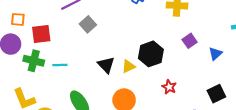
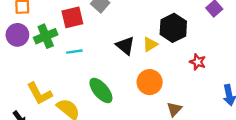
red square: (41, 34) -> (72, 17), moved
green cross: (34, 61) -> (46, 36), moved, turned -30

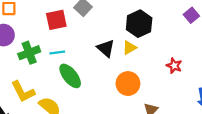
black hexagon: (173, 28) -> (139, 24), moved
green cross: (46, 36) -> (29, 53), moved
green ellipse: (101, 90) -> (70, 76), moved

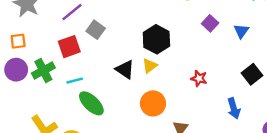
green cross: (29, 53) -> (43, 71), moved

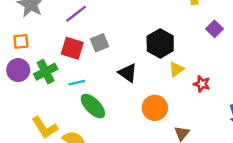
gray square: (96, 30) -> (100, 43), moved, turned 30
red square: (69, 47) -> (72, 48), turned 35
yellow triangle: (150, 66) -> (176, 69), moved

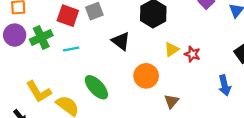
yellow triangle: (176, 69) -> (172, 49), moved
green ellipse: (93, 106) -> (96, 87), moved

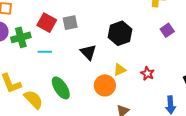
yellow triangle: (172, 49) -> (120, 70), moved

